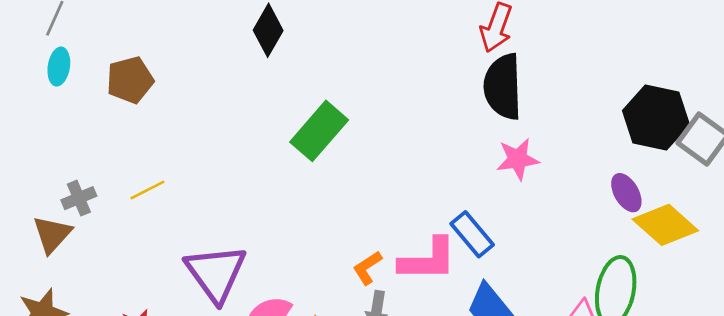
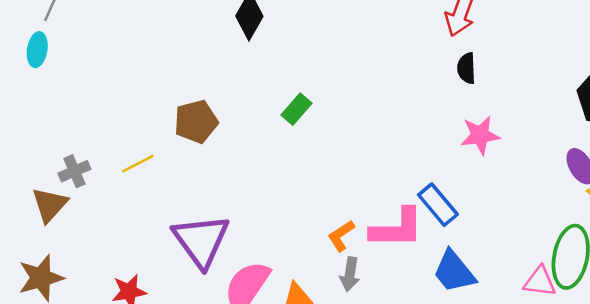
cyan ellipse: (59, 67) -> (37, 50), moved
brown pentagon: (130, 80) -> (196, 122), moved
black semicircle: (503, 87) -> (466, 68), size x0.5
green rectangle: (319, 131) -> (297, 109), size x0.6

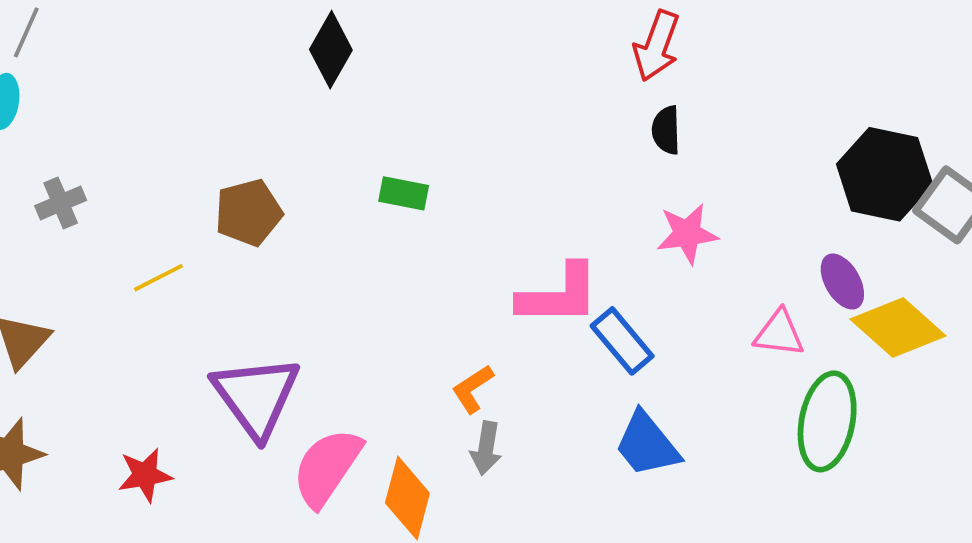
green rectangle: (297, 109) -> (404, 193), turned 60
gray cross: (74, 171) -> (61, 203), moved
pink L-shape: (397, 228) -> (559, 295), moved
pink triangle: (540, 282) -> (779, 333), moved

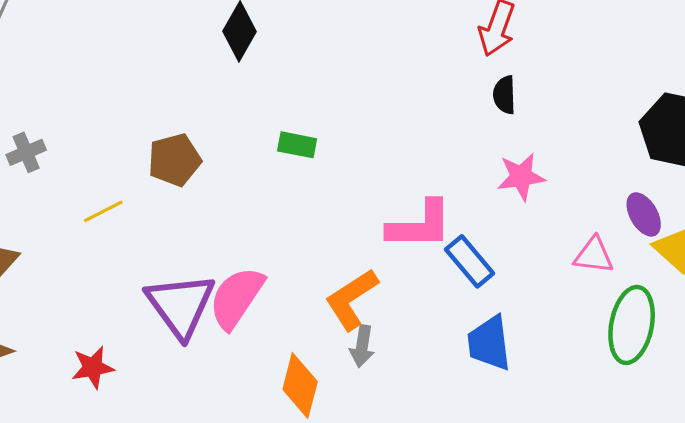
orange L-shape: (473, 389) -> (352, 299), size x1.6
blue trapezoid: (647, 444) -> (489, 343), turned 32
pink semicircle: (327, 467) -> (237, 298), moved

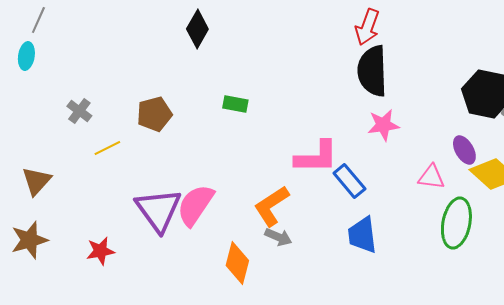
black semicircle: (504, 95) -> (372, 71), size x2.0
gray cross: (26, 152) -> (79, 111), moved, turned -30
gray arrow: (362, 346) -> (278, 237), turned -76

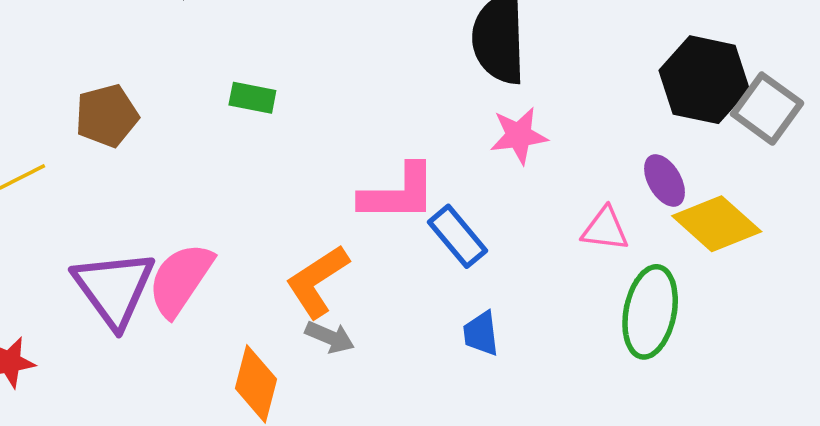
blue trapezoid: (362, 235) -> (481, 333), size x0.7

